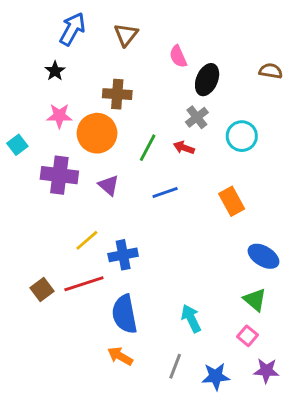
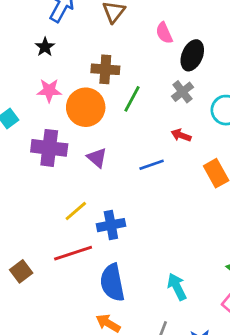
green line: (148, 148) -> (132, 99), moved
red arrow: (184, 148) -> (181, 135), moved
brown square: (42, 290) -> (21, 271), moved

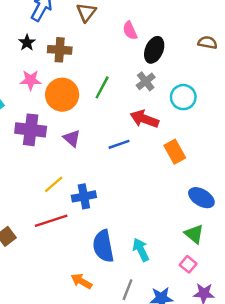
brown cross: (105, 69) -> (60, 50), moved
red arrow: (181, 135) -> (144, 119), size x1.6
blue semicircle: (112, 283) -> (103, 246), moved

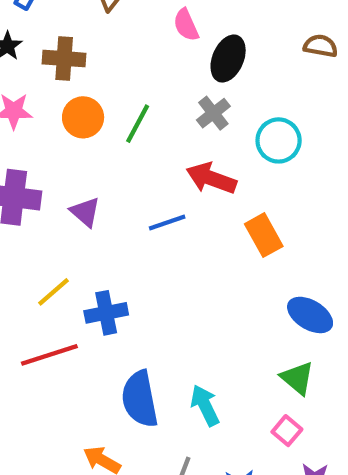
orange circle: (62, 95) -> (83, 117), moved, size x0.7

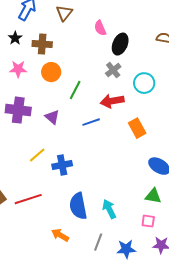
green line: (138, 124) -> (75, 90), moved
red arrow: (211, 178) -> (112, 101), turned -30
red line: (49, 355) -> (28, 199), moved
green triangle: (297, 378) -> (153, 196), turned -30
pink square: (287, 431) -> (148, 221), turned -32

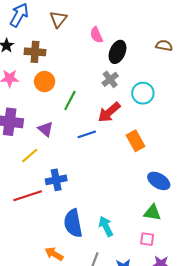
red arrow: (112, 101) -> (109, 112), turned -30
yellow line: (37, 155) -> (30, 156), moved
red line: (28, 199) -> (28, 196), moved

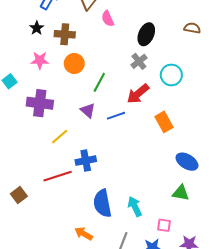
pink semicircle: (96, 35) -> (108, 19), moved
purple triangle: (46, 129) -> (88, 110), moved
pink square: (147, 239) -> (164, 225), moved

